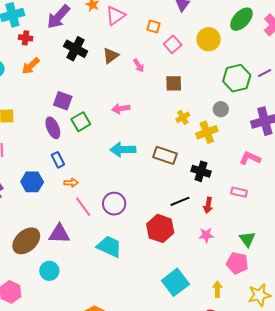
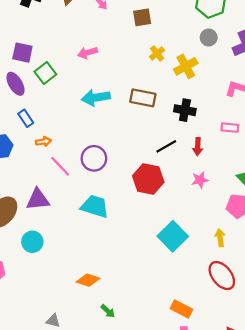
gray circle: (221, 109) -> (209, 37), moved

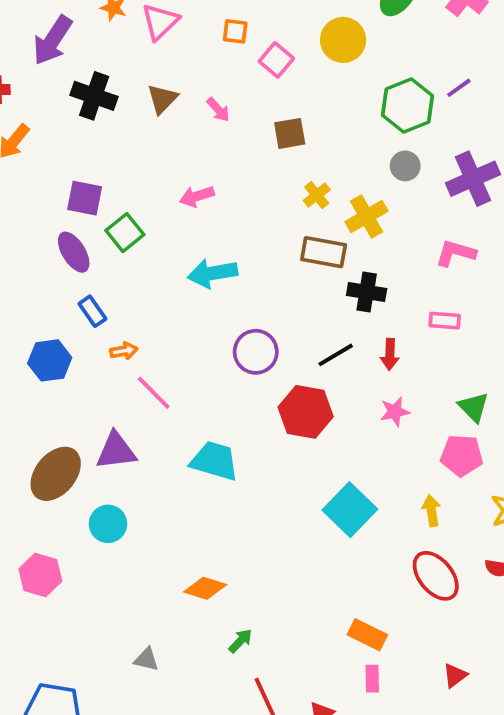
brown rectangle: (143, 98) -> (324, 252), moved
purple circle: (94, 158) -> (256, 352), moved
green arrow: (108, 311) -> (240, 641), turned -88

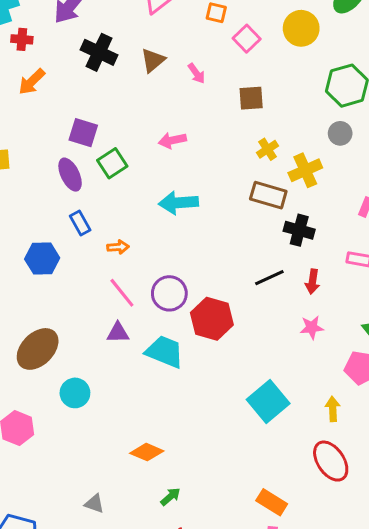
orange arrow: (124, 351) -> (118, 247), moved
purple circle: (256, 352) -> (169, 293), moved
red hexagon: (306, 412) -> (212, 319), moved
purple triangle: (116, 451) -> (118, 333), moved, size x0.7

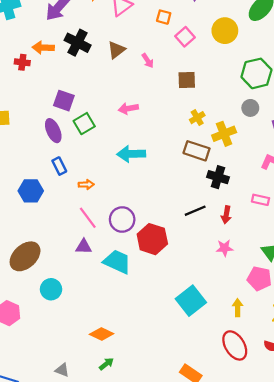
red cross: (22, 39) -> (22, 62), moved
orange arrow: (32, 82) -> (43, 48), moved, turned 45
green arrow: (170, 497) -> (106, 364), moved

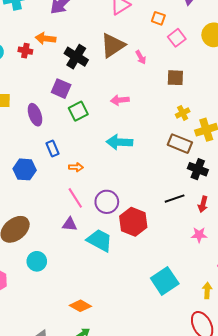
black cross: (78, 43) -> (76, 57), moved
brown triangle: (116, 50) -> (113, 45), size x1.5
purple ellipse: (53, 131) -> (35, 115), moved

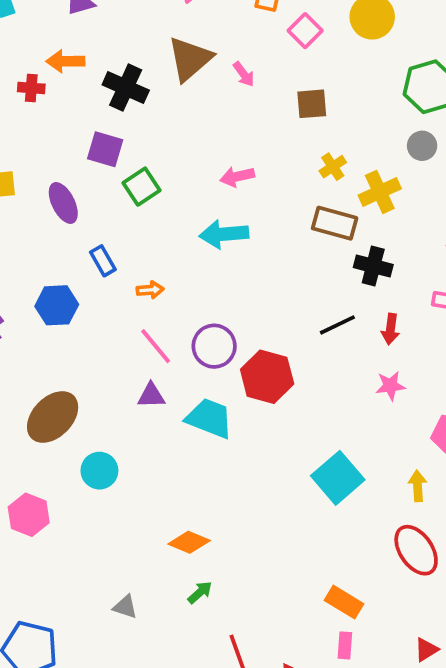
pink arrow: (120, 100) -> (237, 177), moved

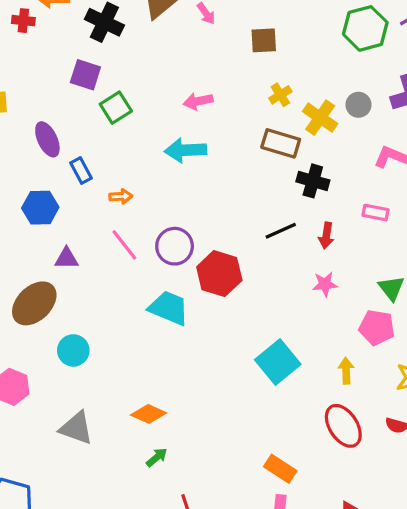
gray circle: (422, 146) -> (358, 105), moved
yellow cross: (380, 192) -> (320, 118), turned -32
purple ellipse: (63, 203) -> (47, 139), moved
purple triangle: (151, 396) -> (67, 258), moved
gray triangle: (125, 607) -> (76, 428), moved, size x1.6

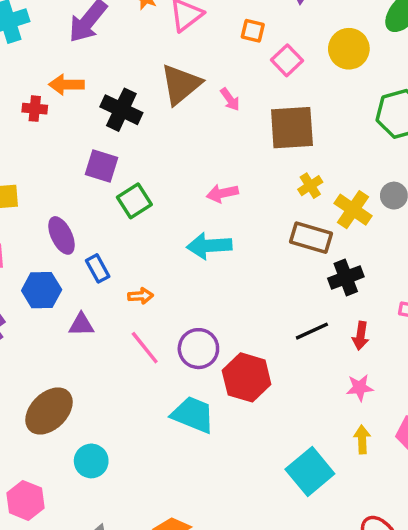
brown square: (264, 40) -> (292, 128), size x1.6
black cross: (313, 181) -> (346, 278), turned -36
blue hexagon: (40, 208) -> (42, 290), moved
purple triangle: (67, 258) -> (81, 325), moved
yellow arrow: (346, 371) -> (362, 440), moved

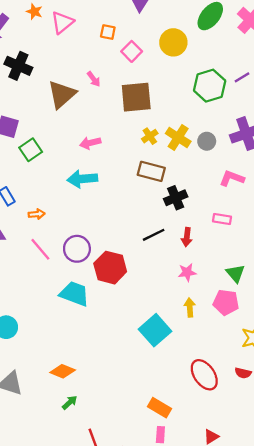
brown triangle: (181, 84) -> (62, 94), moved
black cross: (121, 110) -> (18, 66), moved
yellow cross: (353, 210) -> (178, 137), moved

